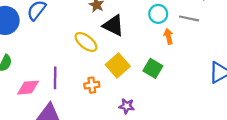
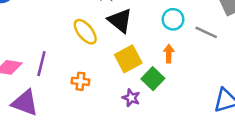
orange arrow: (168, 36) -> (169, 54), moved
yellow square: (118, 65) -> (128, 59), moved
purple star: (127, 106) -> (131, 98), moved

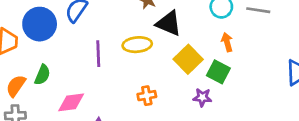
yellow ellipse: (85, 32) -> (137, 45), turned -40
purple line: (41, 64) -> (98, 54), moved

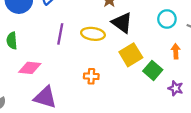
orange arrow: (227, 42) -> (176, 51), moved
green semicircle: (42, 75) -> (12, 41), turned 140
purple star: (202, 97) -> (176, 88), moved

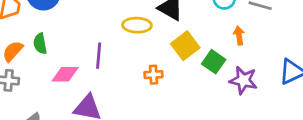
purple line: (60, 34) -> (99, 56), moved
orange cross: (91, 76) -> (153, 75), moved
purple star: (176, 88) -> (243, 80), size x1.5

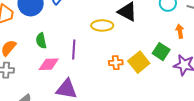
green semicircle: (40, 44) -> (41, 41), moved
yellow square: (185, 46) -> (139, 62), moved

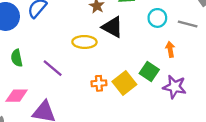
purple line: (74, 49) -> (53, 68), turned -54
pink diamond: (49, 64) -> (17, 96), moved

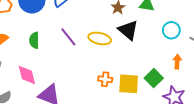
purple line: (53, 68) -> (68, 37), moved
yellow square: (124, 83) -> (129, 84), turned 30
pink diamond: (17, 96) -> (27, 75), turned 65

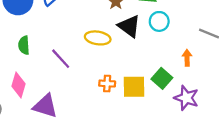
cyan circle: (171, 30) -> (159, 21), moved
purple line: (68, 37) -> (61, 59), moved
pink diamond: (27, 75) -> (19, 85), turned 35

